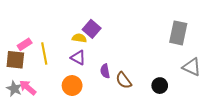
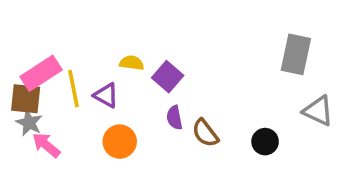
purple square: (92, 29) -> (168, 77), moved
pink rectangle: (25, 44) -> (41, 73), size x1.6
purple triangle: (78, 58) -> (106, 95), moved
gray star: (14, 89) -> (29, 123), moved

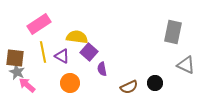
yellow semicircle: (132, 63) -> (77, 37), size x1.5
pink rectangle: (41, 73) -> (39, 24), moved
purple square: (168, 77) -> (89, 52), moved
brown semicircle: (205, 133) -> (129, 87), moved, turned -78

